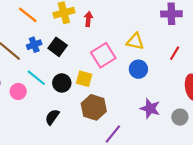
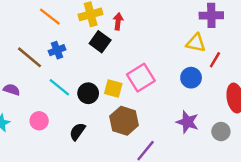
yellow triangle: (135, 41) -> (196, 43), moved
black square: (58, 47) -> (100, 42), moved
pink square: (103, 55) -> (141, 78), moved
blue circle: (138, 69) -> (191, 78), moved
pink circle: (18, 91) -> (39, 121), moved

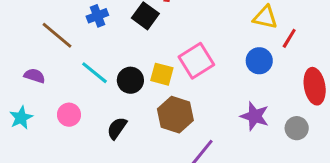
blue cross: (57, 50) -> (97, 16), moved

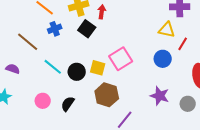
pink circle: (69, 115) -> (43, 101), moved

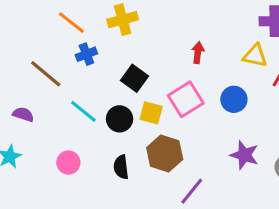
red arrow: (102, 12) -> (198, 53), moved
black square: (87, 29) -> (135, 78), moved
blue circle: (163, 59) -> (234, 99), moved
black semicircle: (68, 104) -> (121, 167), moved, turned -42

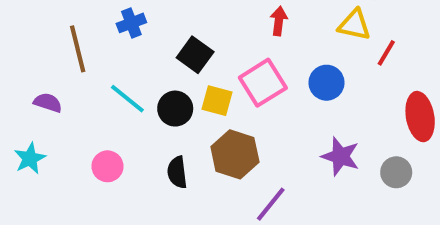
brown line: (46, 74) -> (78, 49), turned 36

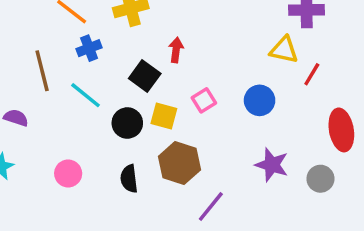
red arrow: (279, 21) -> (176, 50), moved
pink square: (263, 83) -> (204, 100), size x0.6
cyan line: (127, 99) -> (86, 95), moved

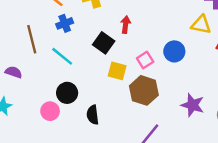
blue circle: (260, 100) -> (174, 51), moved
black circle: (127, 123) -> (67, 93), moved
brown hexagon: (180, 163) -> (144, 90), moved

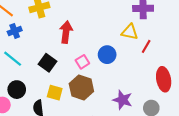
red arrow: (126, 25) -> (66, 32), size x1.5
black square: (104, 43) -> (48, 63), moved
yellow square: (117, 71) -> (55, 93), moved

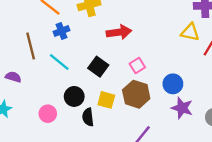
red arrow: (66, 32) -> (119, 32), turned 75
blue circle: (107, 55) -> (173, 84), moved
black circle: (17, 90) -> (74, 96), moved

